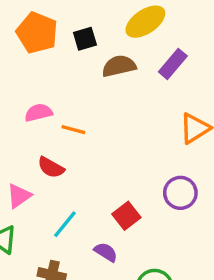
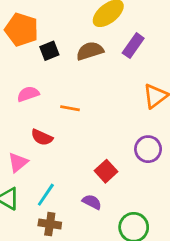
black square: (85, 39) -> (49, 51), moved
orange line: (73, 130) -> (70, 108), moved
cyan line: (65, 224) -> (46, 195), moved

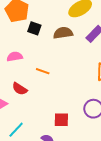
black square: (49, 51) -> (34, 28), turned 32
red square: (106, 171) -> (61, 120), turned 35

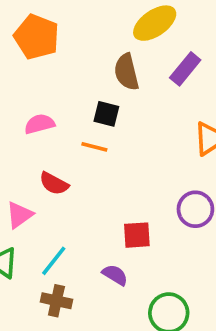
black square: (34, 28) -> (106, 114), moved
brown semicircle: (63, 33) -> (126, 72), turned -90

